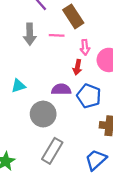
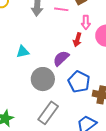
purple semicircle: (61, 89) -> (61, 58), turned -48
blue pentagon: (89, 96) -> (79, 82), moved

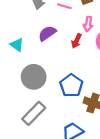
cyan triangle: (23, 52) -> (17, 45), turned 40
purple semicircle: (61, 58) -> (47, 33), moved

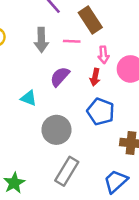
blue pentagon: (71, 86) -> (101, 112), moved

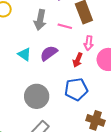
cyan triangle: (29, 98) -> (25, 54), moved
blue pentagon: (101, 112) -> (76, 89), turned 30

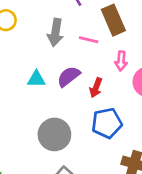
cyan triangle: (25, 54) -> (36, 79), turned -32
red arrow: (78, 60) -> (96, 88), moved

